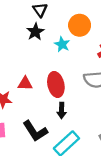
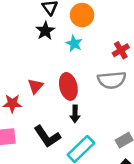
orange circle: (80, 25) -> (82, 15), moved
red triangle: (25, 84) -> (36, 86), turned -49

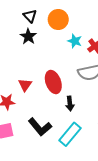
cyan star: (74, 44) -> (75, 41), moved
black arrow: (75, 114) -> (70, 104), moved

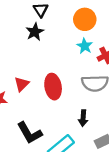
orange circle: (58, 19) -> (85, 19), moved
black arrow: (70, 104) -> (83, 118), moved

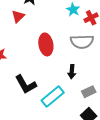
red triangle: (22, 84) -> (18, 16), moved

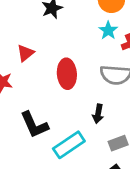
red triangle: (18, 16) -> (25, 53), moved

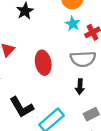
black arrow: (98, 114) -> (80, 87), moved

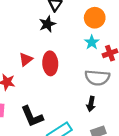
red ellipse: (43, 63) -> (50, 63), moved

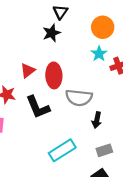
gray semicircle: (97, 78) -> (79, 98), moved
black L-shape: (32, 116) -> (38, 107), moved

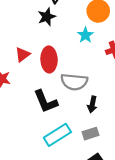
cyan star: (99, 54) -> (85, 35), moved
black L-shape: (38, 107) -> (46, 101), moved
gray rectangle: (104, 150) -> (91, 134), moved

